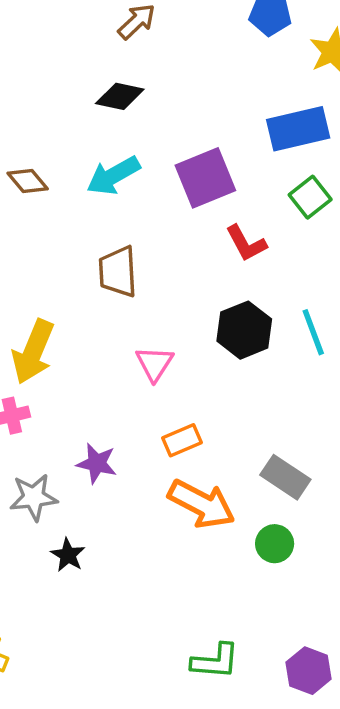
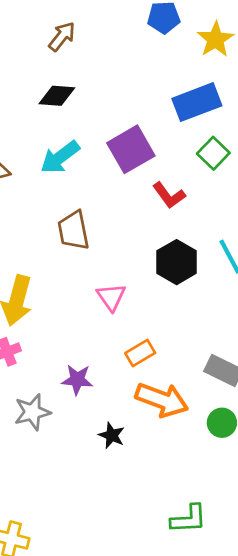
black star: (68, 555) -> (112, 435), moved

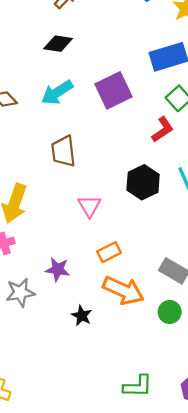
red L-shape: (169, 195) -> (163, 129), moved, turned -92

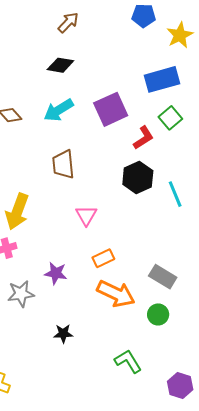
red L-shape: (163, 129) -> (143, 138), moved
black hexagon: (143, 182) -> (138, 178), moved
black star: (82, 316) -> (63, 334), moved, turned -30
green L-shape: (138, 386) -> (128, 361), moved, turned -124

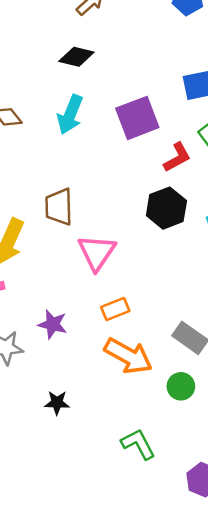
cyan arrow: (59, 110) -> (70, 115), turned -40
brown trapezoid: (63, 164) -> (59, 207), moved
pink triangle: (86, 215) -> (97, 252), size x1.4

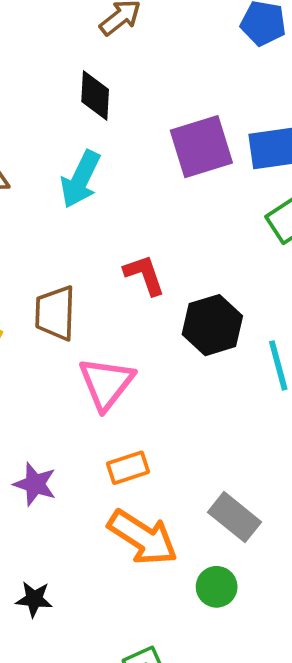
black diamond: (76, 57) -> (95, 95), turned 76
purple square: (137, 118) -> (201, 147), moved
red L-shape: (177, 157) -> (144, 275), moved, turned -84

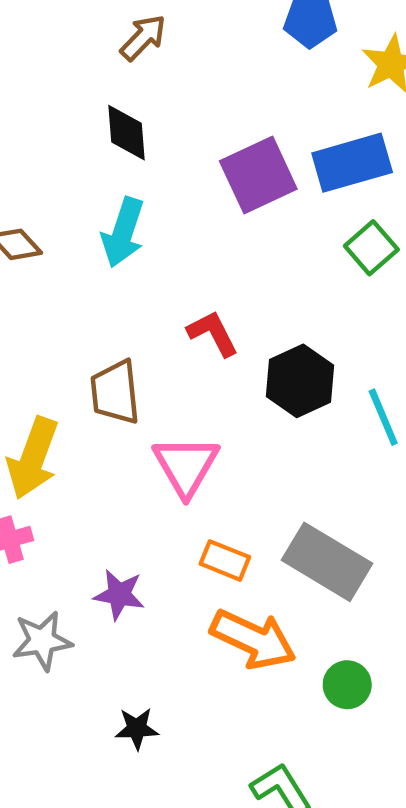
orange rectangle: (128, 468) -> (225, 560), turned 48
gray rectangle: (235, 517) -> (327, 562), moved, size x1.4

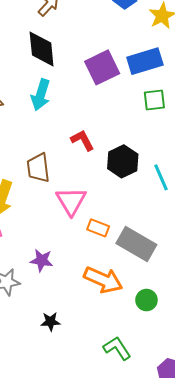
black diamond: (126, 133) -> (42, 49), size x1.4
green square: (371, 248) -> (154, 100), turned 35
orange rectangle: (225, 560) -> (98, 228), moved

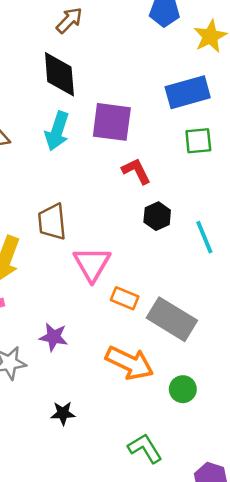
purple square: (102, 67) -> (112, 122), moved, turned 32
red L-shape: (82, 140) -> (136, 171), moved
black hexagon: (123, 161) -> (157, 216), size x0.7

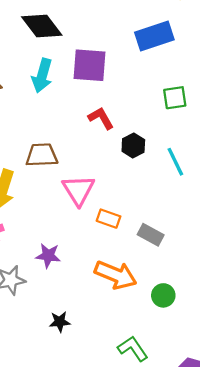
black diamond: (59, 74) -> (42, 26), turned -30
green square: (198, 141) -> (175, 98), moved
red L-shape: (136, 171) -> (101, 118), moved
brown trapezoid: (52, 222) -> (42, 155), turned 96
gray rectangle: (172, 319) -> (151, 235), size x0.6

